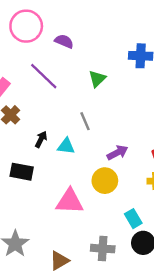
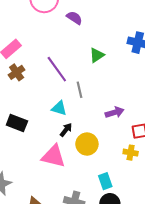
purple line: (44, 76) -> (57, 69), moved
black arrow: (41, 139) -> (66, 130), moved
purple arrow: (117, 153) -> (115, 112), moved

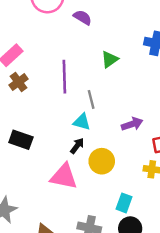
purple line: (57, 69) -> (64, 77), turned 36
cyan triangle: (59, 108) -> (82, 122), moved
cyan rectangle: (105, 181) -> (124, 203), turned 42

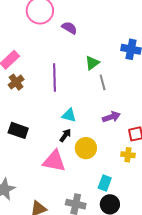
gray line: (91, 99) -> (103, 82), moved

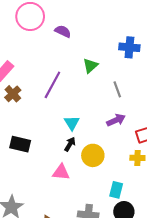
purple line: (54, 78) -> (52, 85), turned 36
gray line: (103, 82) -> (117, 89), moved
cyan triangle: (69, 115) -> (72, 123), turned 49
pink triangle: (54, 161) -> (61, 172), size x0.7

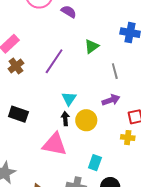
black arrow: (70, 144) -> (65, 119), turned -40
yellow circle: (93, 155) -> (86, 120), moved
pink triangle: (61, 172) -> (54, 144), size x1.5
cyan rectangle: (116, 190) -> (95, 163), moved

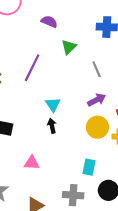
purple semicircle: (69, 12) -> (49, 22), moved
yellow circle: (86, 120) -> (97, 127), moved
pink triangle: (54, 144) -> (32, 163), moved, size x0.6

